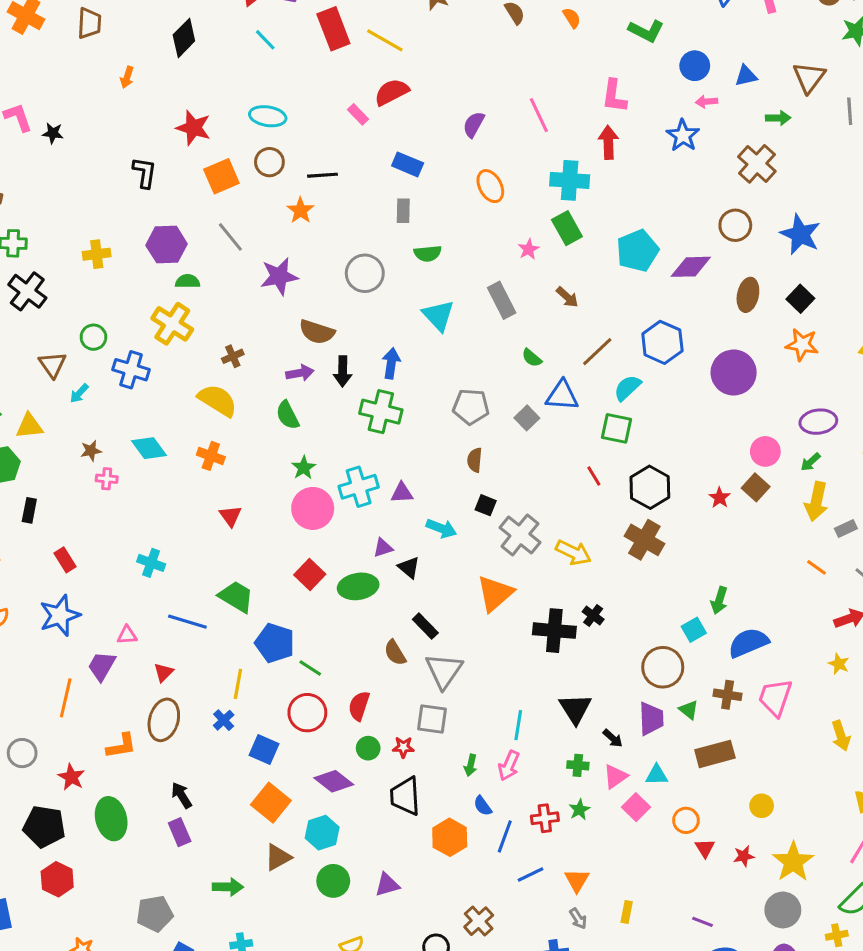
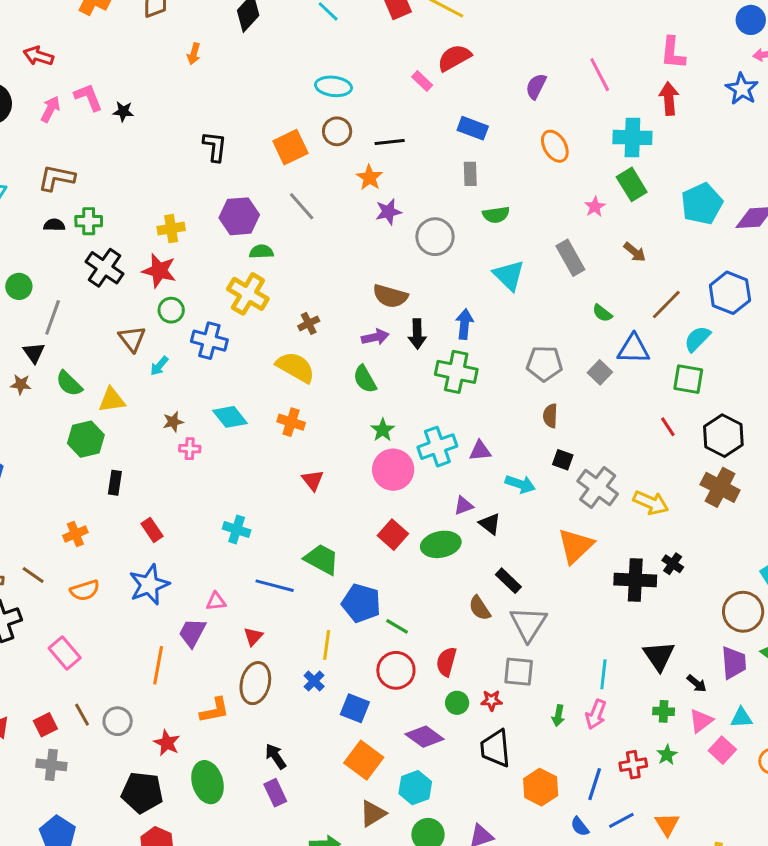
red star: (193, 128) -> (159, 271), moved
purple star: (279, 276) -> (388, 212), moved, size x0.7
blue semicircle: (483, 806) -> (580, 827), moved

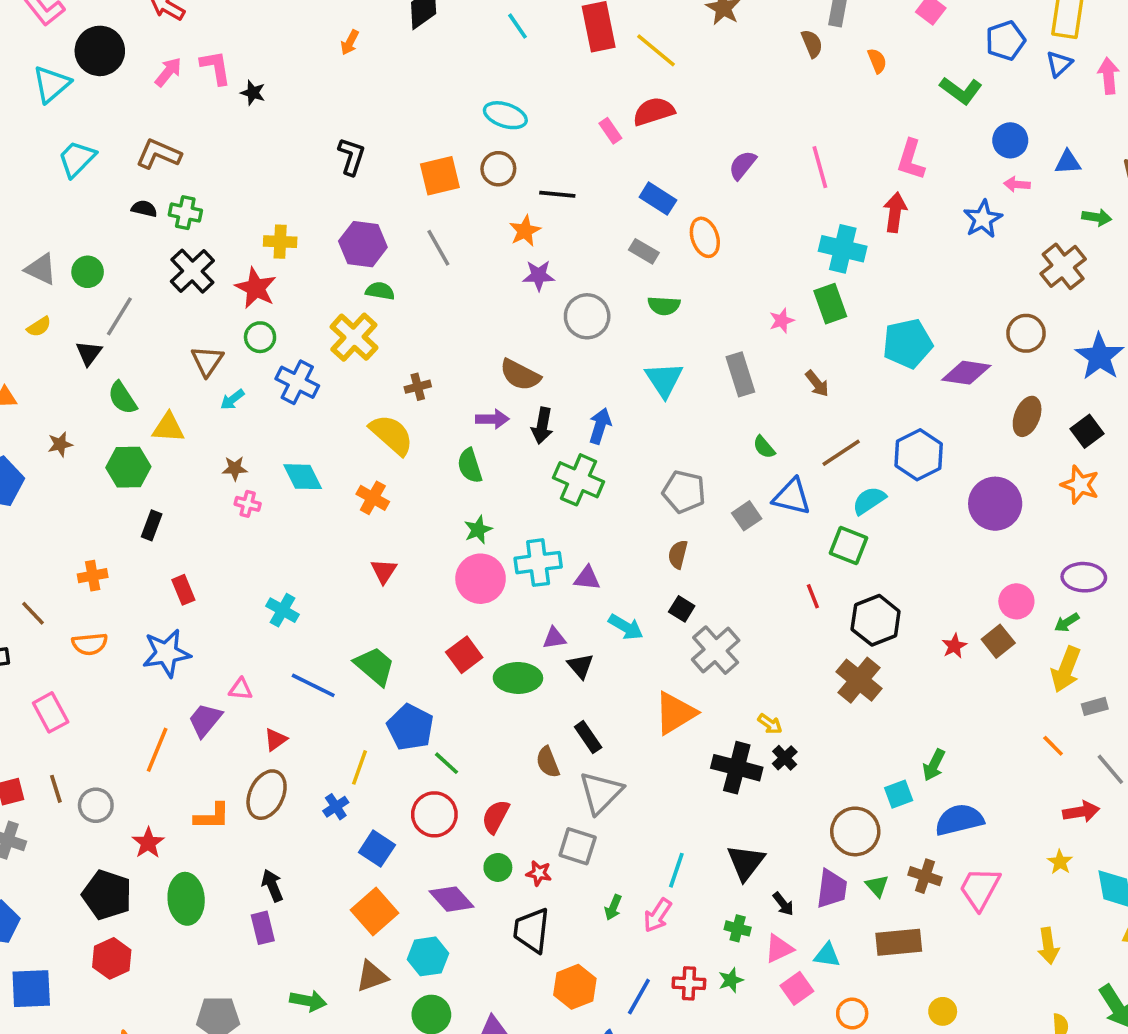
orange ellipse: (555, 146) -> (705, 237), moved
gray rectangle: (470, 174) -> (644, 251), turned -70
brown star: (21, 384) -> (60, 444), moved, turned -30
yellow arrow: (651, 503) -> (770, 724), moved, size x0.6

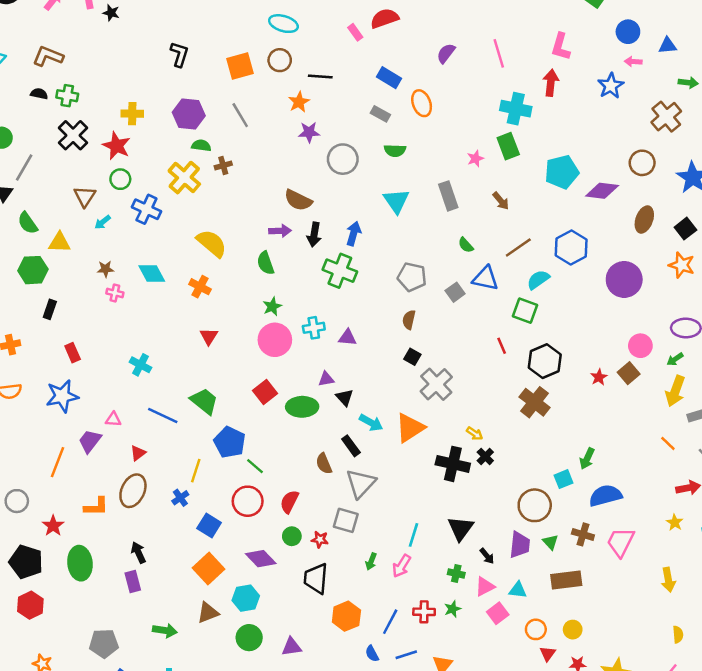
brown cross: (418, 387) -> (223, 165), moved
cyan cross: (538, 563) -> (314, 328), size x0.7
cyan arrow: (626, 627) -> (371, 423), moved
yellow circle: (943, 1011) -> (573, 630), moved

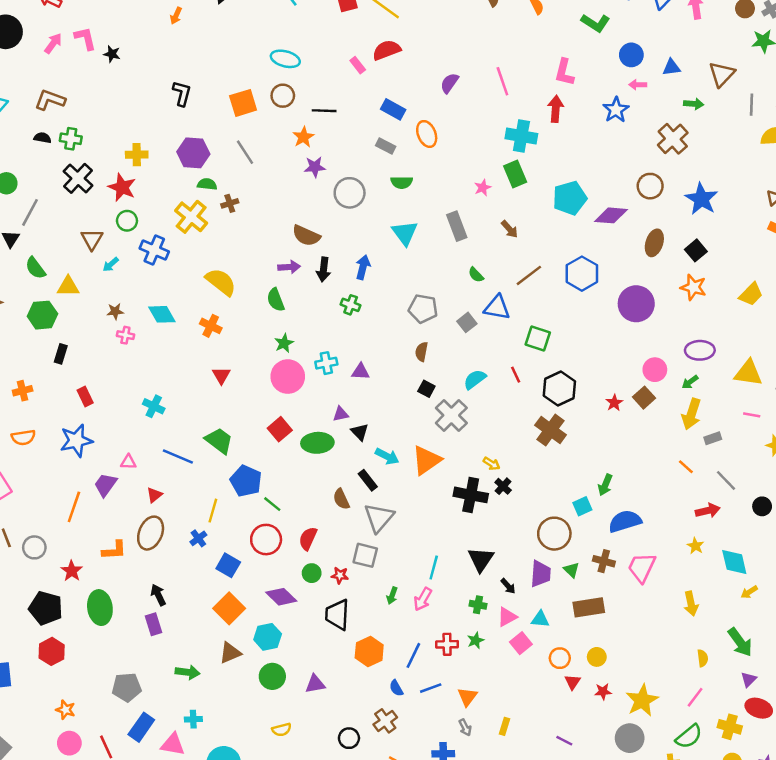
green cross: (340, 271) -> (351, 305), size x0.6
cyan semicircle: (538, 280) -> (475, 379), moved

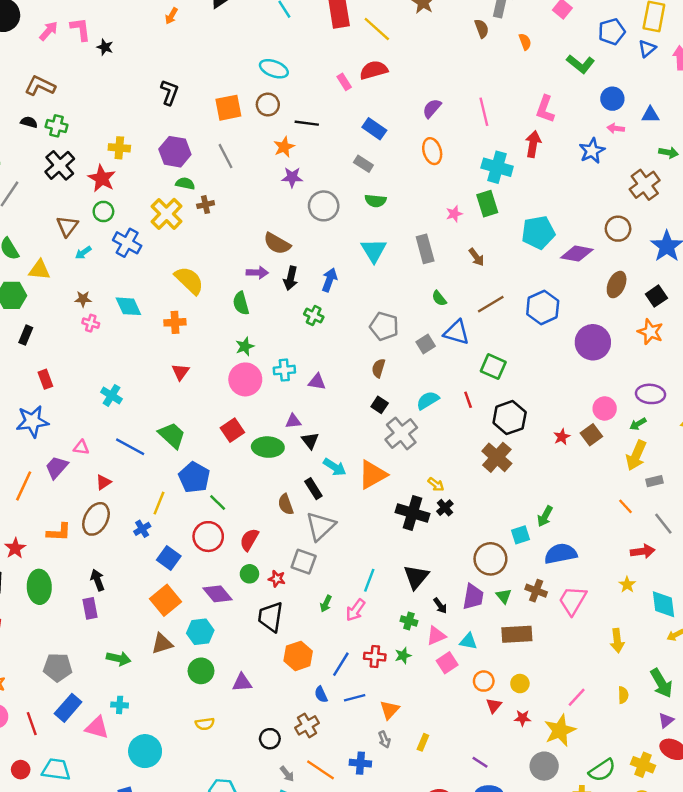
orange ellipse: (427, 134) -> (432, 151), moved
orange cross: (211, 326) -> (175, 322), turned -35
pink line: (695, 697) -> (577, 697), moved

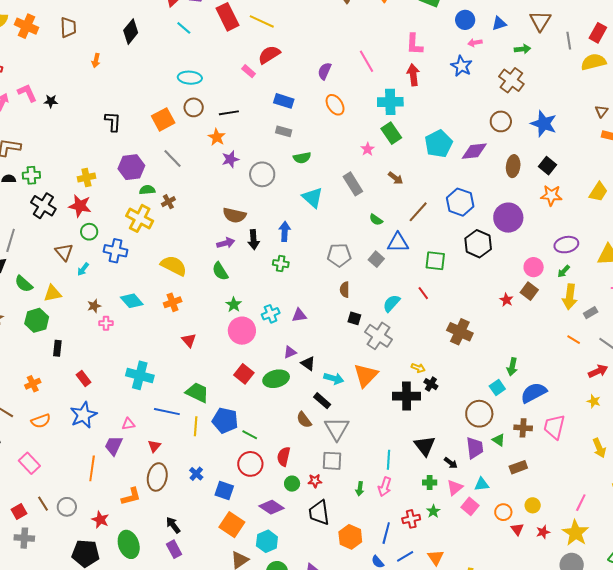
cyan cross: (111, 395) -> (140, 375), size x1.5
black hexagon: (510, 418) -> (478, 244), moved
yellow line: (159, 503) -> (196, 426), moved
brown rectangle: (517, 634) -> (518, 467), size x0.7

